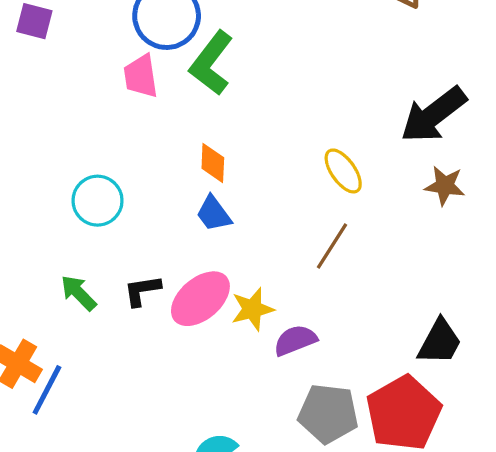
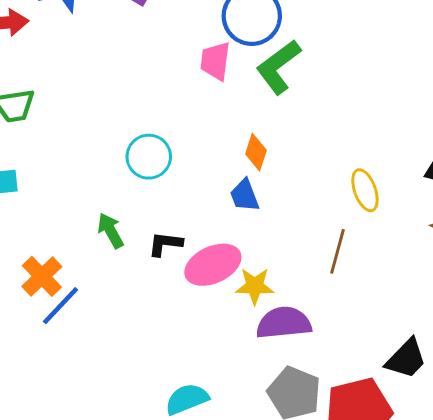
brown line: (332, 246) -> (338, 251), turned -33
purple semicircle: (295, 340) -> (284, 323), size x1.4

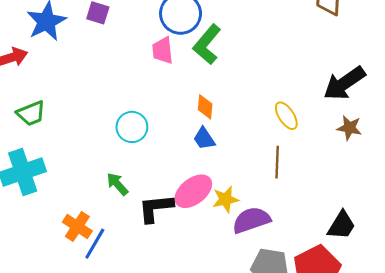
black L-shape: (165, 244) -> (156, 208), moved, size x1.5

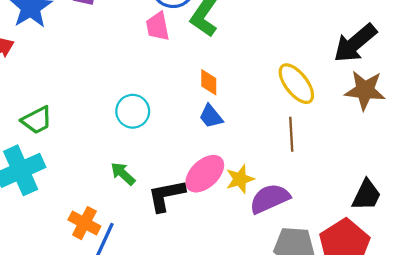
green trapezoid: (31, 113) -> (37, 120), moved
yellow ellipse: (286, 116) -> (296, 84), size x1.4
brown star: (349, 128) -> (365, 90), size x1.5

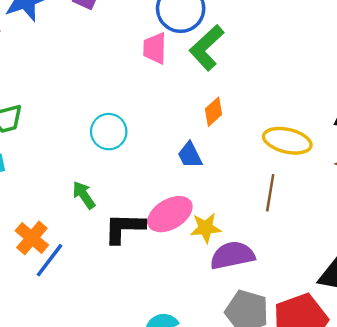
orange diamond: (209, 82) -> (214, 112), moved, turned 36
yellow ellipse: (296, 84) -> (287, 141), turned -51

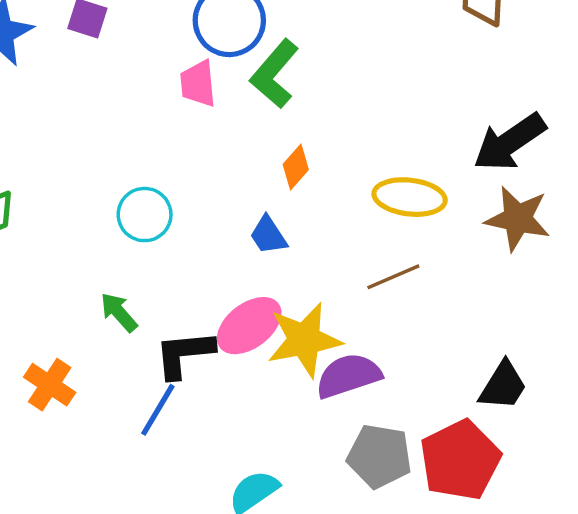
brown line: (270, 193) -> (393, 277), turned 64
yellow star: (206, 228) -> (304, 340), size x1.6
blue line: (49, 260) -> (158, 410), moved

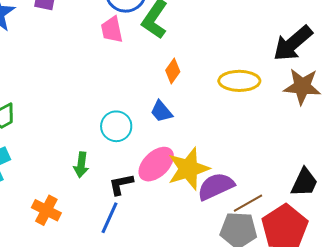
cyan circle: (145, 215) -> (116, 126), moved
brown line: (393, 277) -> (248, 203), moved
green arrow: (119, 312) -> (81, 165), turned -125
black L-shape: (184, 354) -> (121, 184), size x0.7

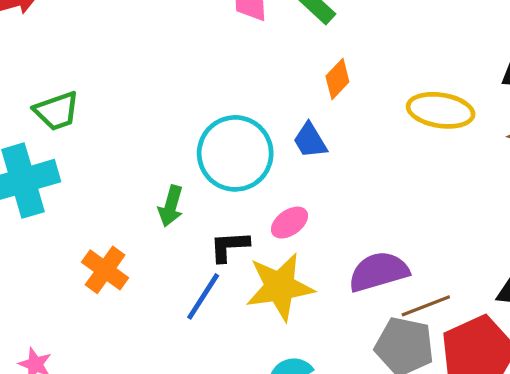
cyan circle: (116, 126) -> (235, 153), size x1.5
pink ellipse: (156, 164) -> (290, 223), size x0.6
yellow star: (188, 169) -> (280, 287), moved

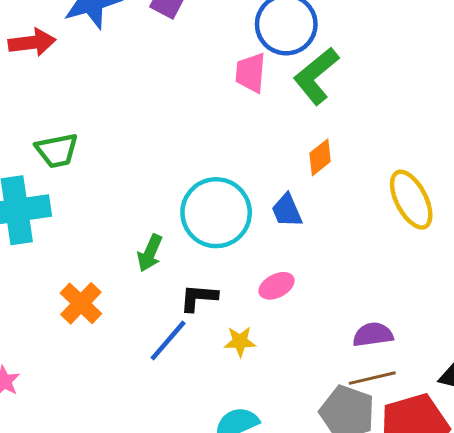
yellow ellipse: (441, 110) -> (411, 200), turned 46
pink ellipse: (290, 223) -> (277, 286), moved
purple semicircle: (379, 272) -> (373, 335), moved, size x0.7
yellow star: (280, 287) -> (240, 342), size x0.5

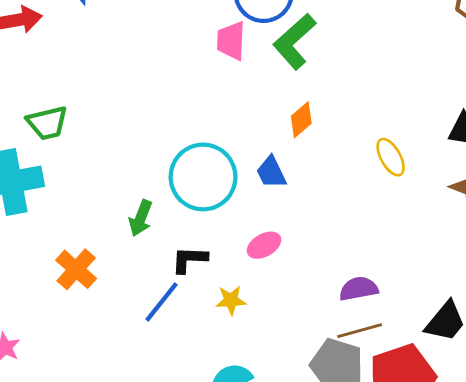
yellow ellipse: (411, 200) -> (391, 157), size x0.7

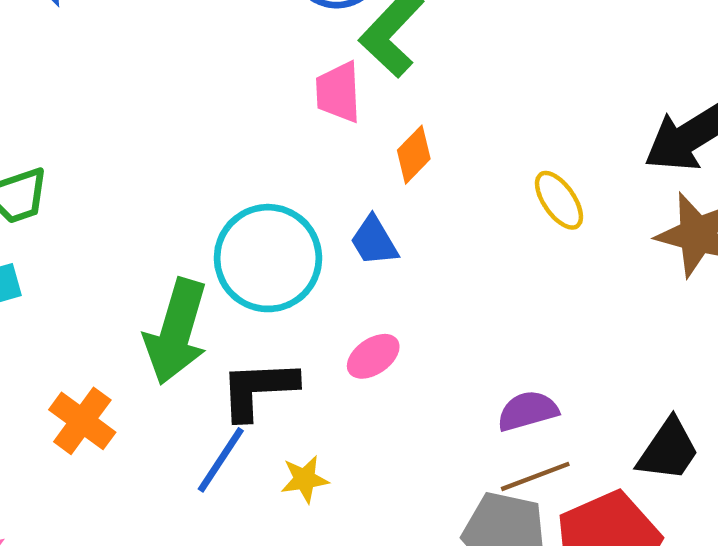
pink trapezoid: (231, 41) -> (338, 92), moved
green arrow: (141, 218) -> (176, 332), size x1.8
black L-shape: (189, 260) -> (258, 389), size x1.4
yellow star: (231, 300) -> (305, 479), moved

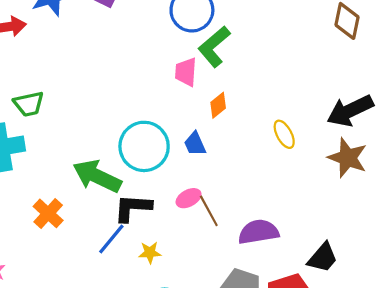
green arrow: (176, 332) -> (97, 176), turned 93
purple semicircle: (528, 411) -> (258, 232), size x1.4
brown line: (535, 476) -> (209, 211), moved, turned 76

